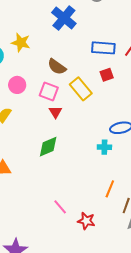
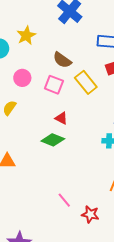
yellow star: (21, 43) -> (26, 35), turned 30
red triangle: (55, 112) -> (61, 118), moved, turned -32
green diamond: (48, 147) -> (53, 140), turned 45

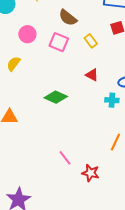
yellow rectangle: (86, 82) -> (91, 41), size x0.6
red triangle: (61, 118) -> (92, 75), moved

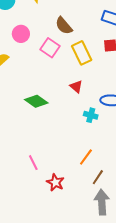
yellow rectangle: (91, 41) -> (82, 53), size x1.6

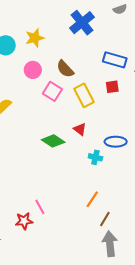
pink circle: (21, 34) -> (33, 70), moved
green diamond: (36, 101) -> (53, 141), moved
red star: (55, 182) -> (24, 221), moved, turned -30

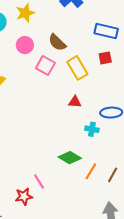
red triangle: (80, 129) -> (75, 102), turned -32
green diamond: (53, 141) -> (70, 158), moved
brown line: (105, 219) -> (113, 175), moved

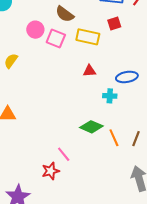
pink circle: (25, 45) -> (35, 30), moved
yellow rectangle: (77, 68) -> (88, 37), turned -40
orange line: (91, 171) -> (114, 138), turned -48

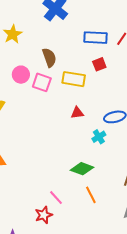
brown semicircle: (65, 14) -> (49, 57), turned -144
cyan cross: (110, 96) -> (99, 137), turned -32
orange line: (114, 138) -> (91, 195), moved

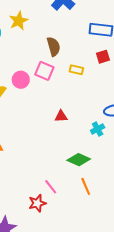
pink circle: (21, 75) -> (21, 80), moved
yellow rectangle: (74, 79) -> (76, 70), size x0.6
red triangle: (77, 113) -> (61, 116), moved

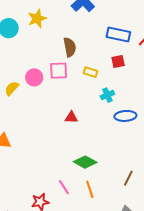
pink square: (44, 71) -> (59, 71), turned -30
cyan cross: (98, 129) -> (107, 95), moved
pink line: (51, 187) -> (64, 187), moved

